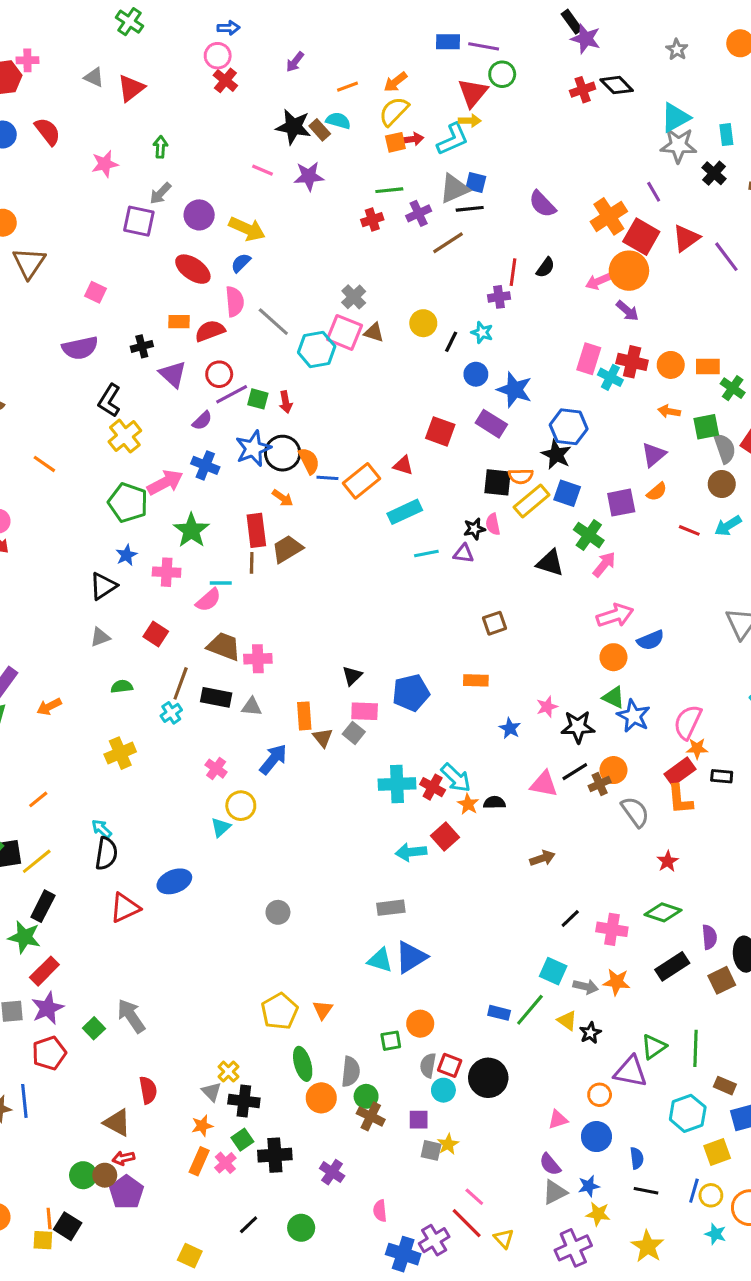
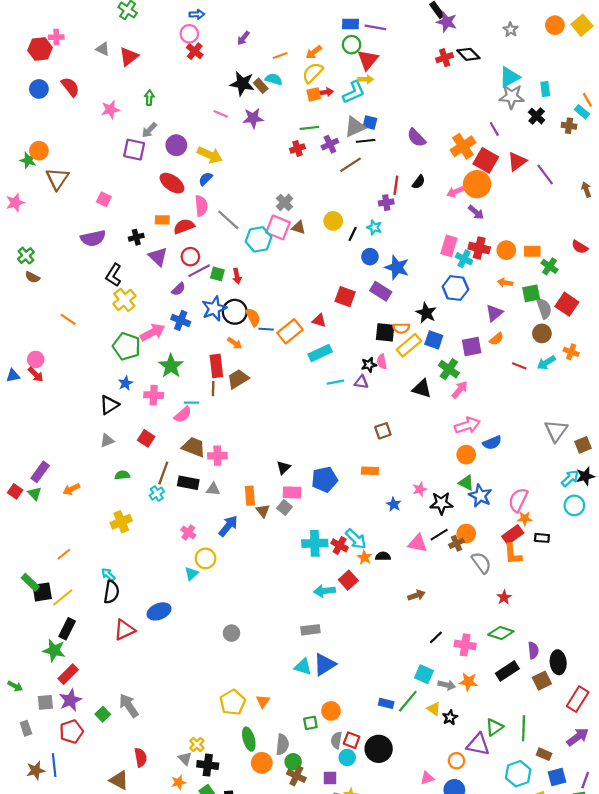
green circle: (502, 74) -> (352, 45), moved
blue hexagon: (569, 427) -> (455, 288), moved

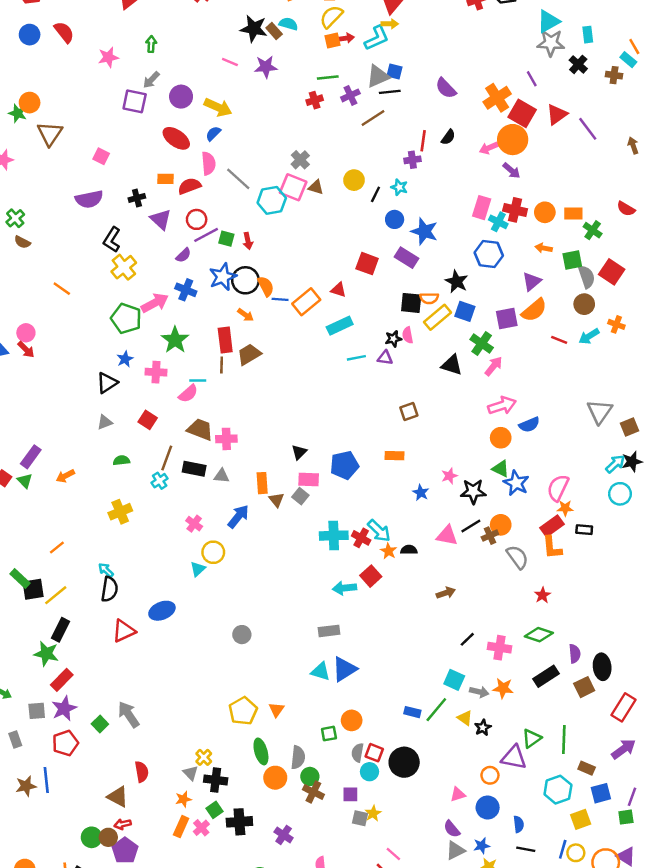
orange semicircle: (496, 339) -> (534, 310), size x1.6

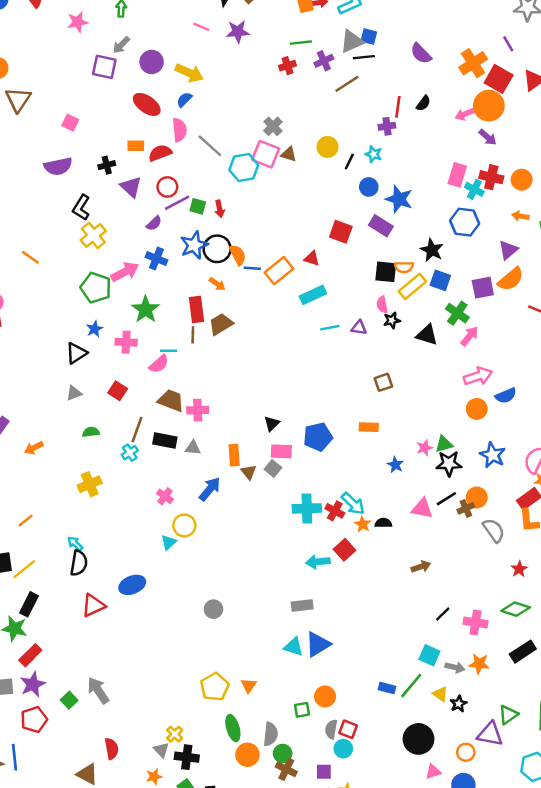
black star: (393, 339) -> (392, 320), moved
green triangle: (501, 469) -> (444, 444), moved, turned -42
black circle: (404, 762) -> (418, 739), moved

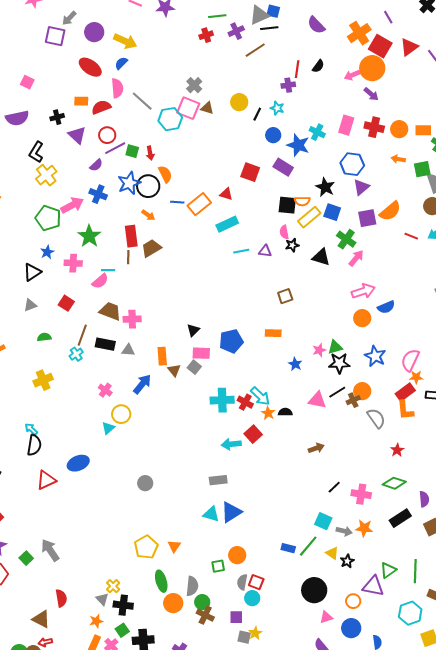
cyan cross: (474, 189) -> (317, 132), moved
purple triangle: (508, 250) -> (361, 187), moved
orange semicircle: (238, 255) -> (165, 174), moved

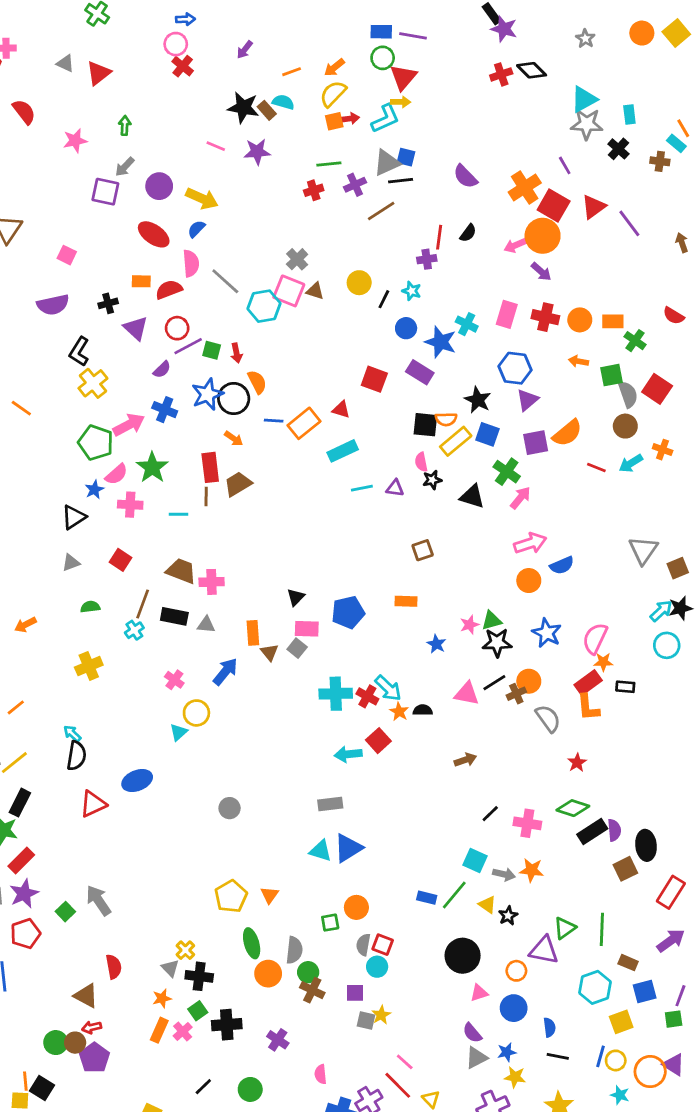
pink semicircle: (100, 281) -> (116, 474), moved
black rectangle: (400, 518) -> (592, 832), moved

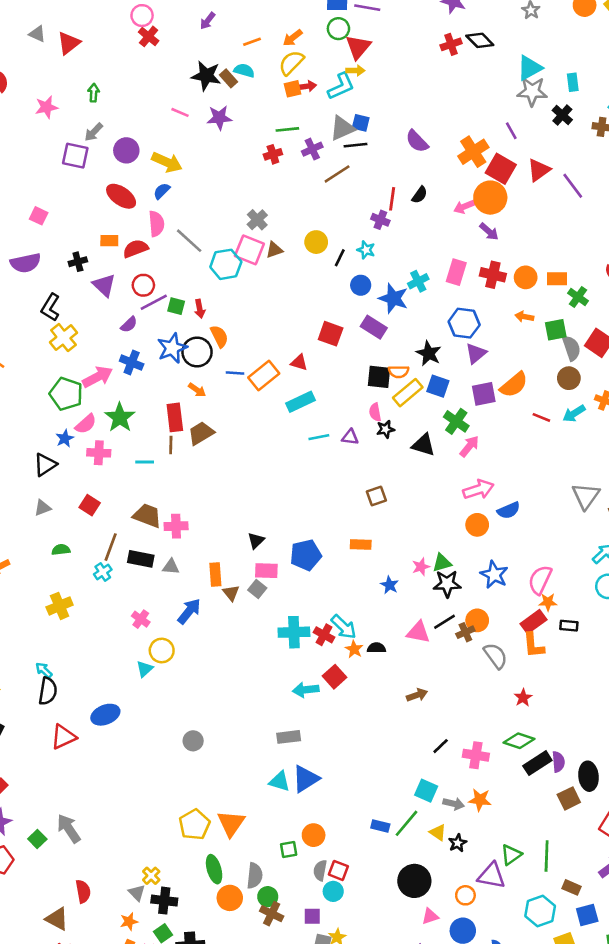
purple cross: (427, 259) -> (380, 220), turned 30
brown triangle: (315, 291) -> (274, 250), turned -36
cyan cross: (467, 324) -> (418, 281), turned 36
orange triangle: (270, 895) -> (231, 823), size x1.6

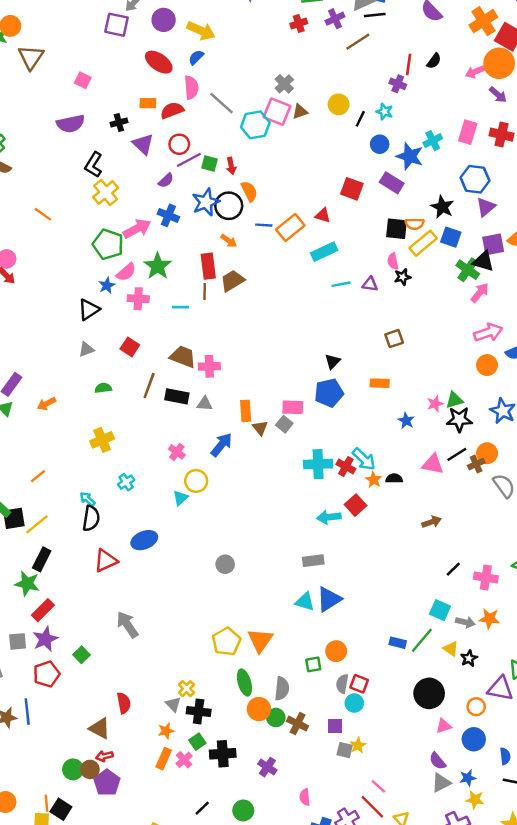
black triangle: (424, 445) -> (483, 261), moved
black triangle: (256, 541) -> (333, 361), moved
cyan cross: (103, 572) -> (126, 482), moved
gray arrow: (69, 829) -> (127, 625), moved
green circle: (268, 897) -> (276, 718), moved

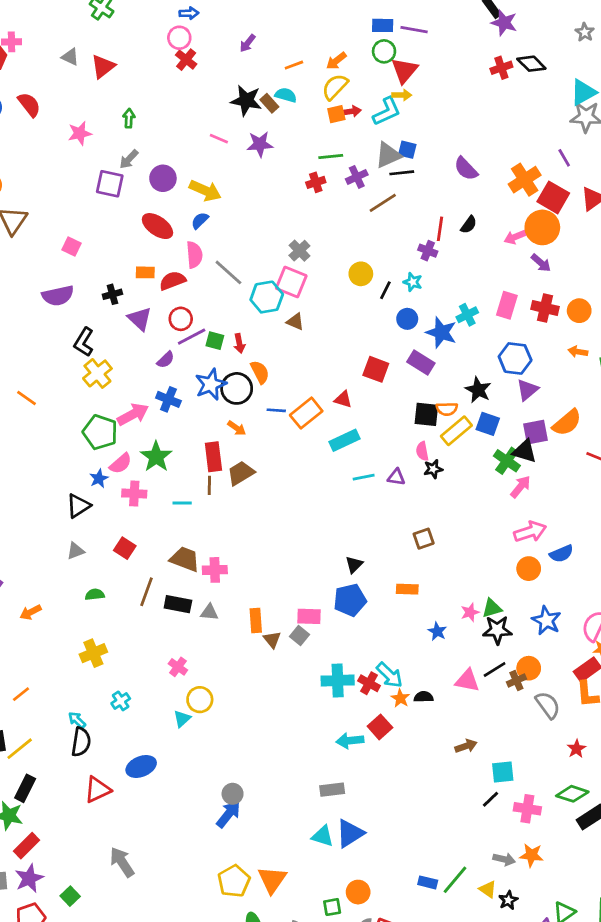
brown triangle: (300, 112) -> (295, 322), moved, turned 42
blue arrow: (222, 445) -> (228, 814), moved
cyan square: (440, 610) -> (503, 772), moved, turned -30

